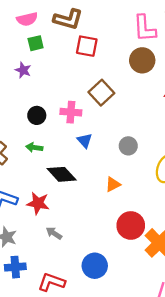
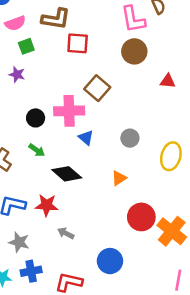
pink cross: (71, 112) -> (69, 111), size x1.4
green arrow: (34, 147) -> (37, 150), turned -147

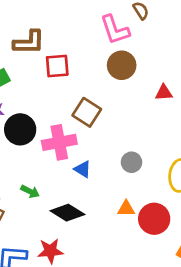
black circle: (36, 118) -> (20, 129), moved, size x1.5
orange triangle: (119, 178) -> (126, 209), turned 42
red circle: (141, 217) -> (154, 219), moved

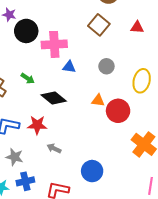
red triangle: (164, 93) -> (137, 27), moved
brown square: (87, 112) -> (99, 25), moved
blue triangle: (83, 169) -> (69, 67), turned -32

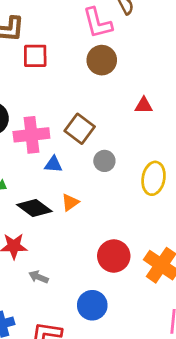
brown square: (99, 25) -> (80, 129), moved
orange triangle: (98, 100) -> (70, 202), moved, turned -40
red circle: (118, 111) -> (114, 256), moved

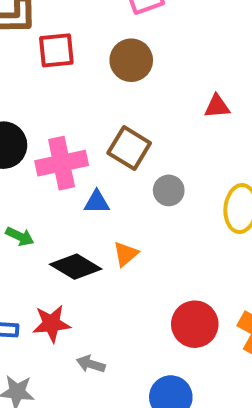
brown circle: (102, 60) -> (131, 60), moved

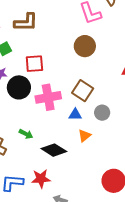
red square: (56, 50) -> (34, 64), moved
blue triangle: (97, 202) -> (75, 115), moved
orange triangle: (126, 254) -> (85, 136), moved

